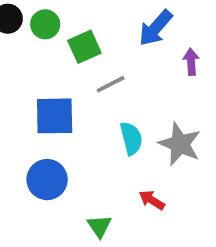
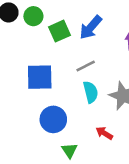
blue arrow: (156, 28) -> (91, 27), moved
gray line: (111, 84) -> (86, 66), moved
blue circle: (47, 180) -> (53, 119), moved

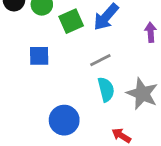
blue square: (40, 77) -> (39, 56), moved, size x0.7

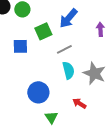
green square: (71, 21) -> (43, 31), moved

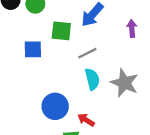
green square: (43, 31) -> (61, 31), turned 30
red arrow: (79, 103) -> (86, 120), moved

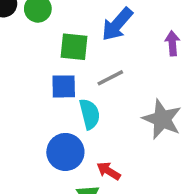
blue square: (33, 49) -> (64, 86), moved
cyan semicircle: (92, 79) -> (90, 114), moved

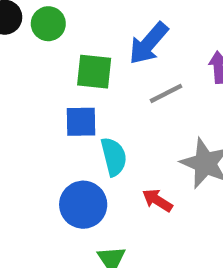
gray line: (110, 78) -> (166, 93), moved
red arrow: (109, 171) -> (157, 200), moved

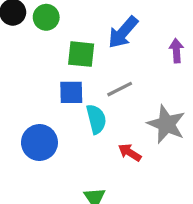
gray line: (166, 93) -> (120, 89), moved
blue circle: (83, 205) -> (39, 143), moved

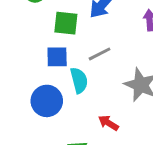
blue circle: (39, 143) -> (47, 101), moved
red arrow: (130, 153) -> (108, 123), moved

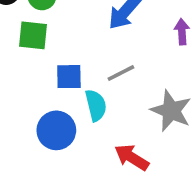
green square: (66, 23) -> (33, 35), moved
red arrow: (108, 123) -> (132, 157), size x1.4

